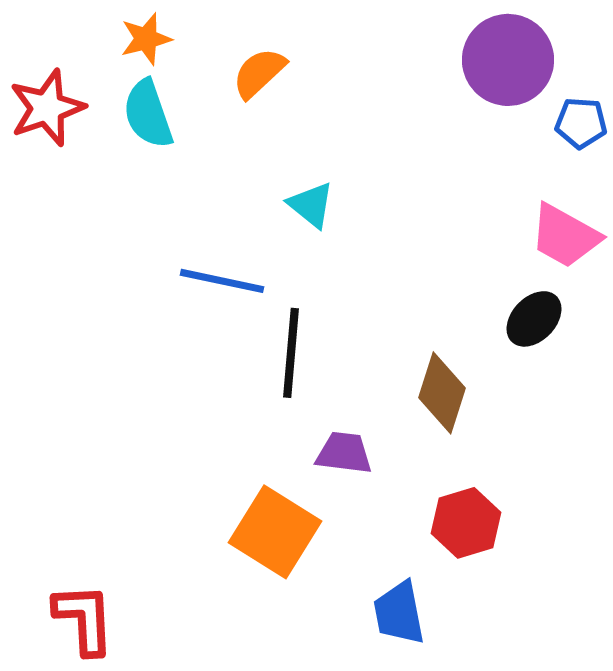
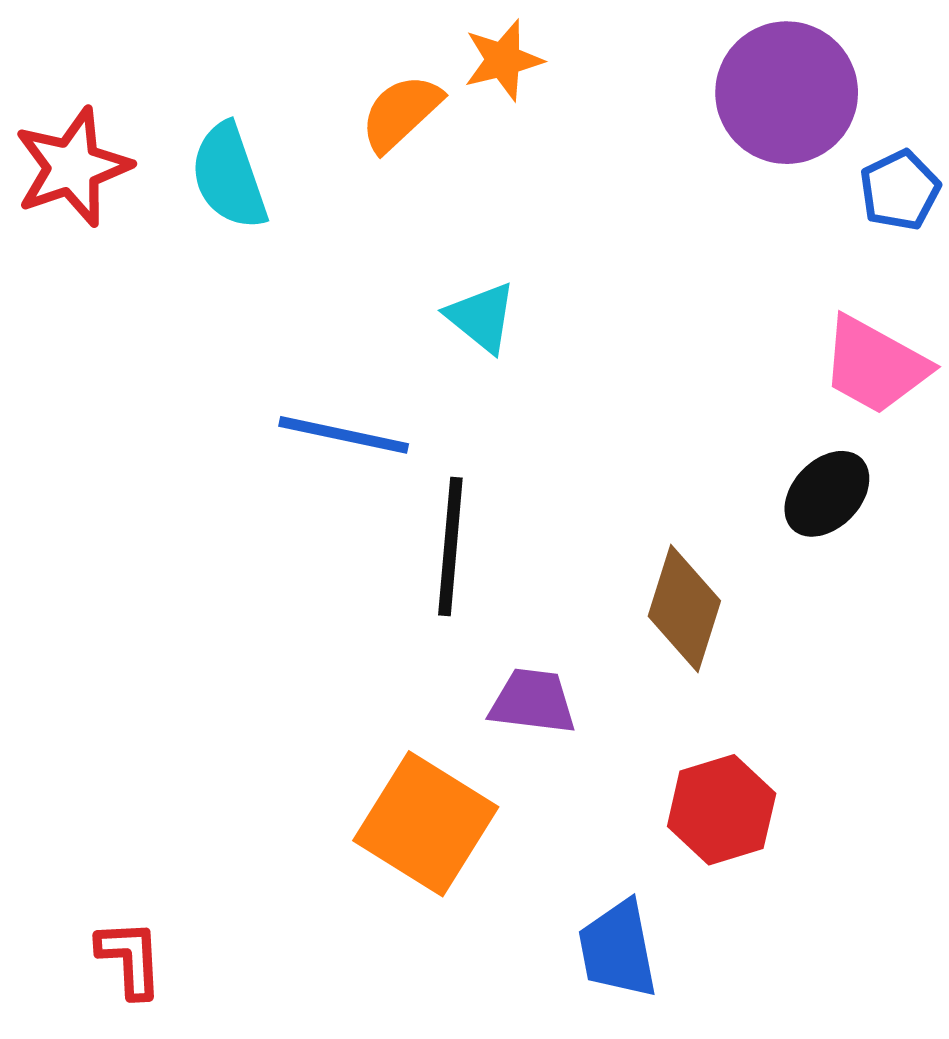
orange star: (146, 39) -> (503, 60), moved
blue pentagon: (581, 123) -> (900, 190), turned -30
red L-shape: (84, 619) -> (130, 959), size x0.7

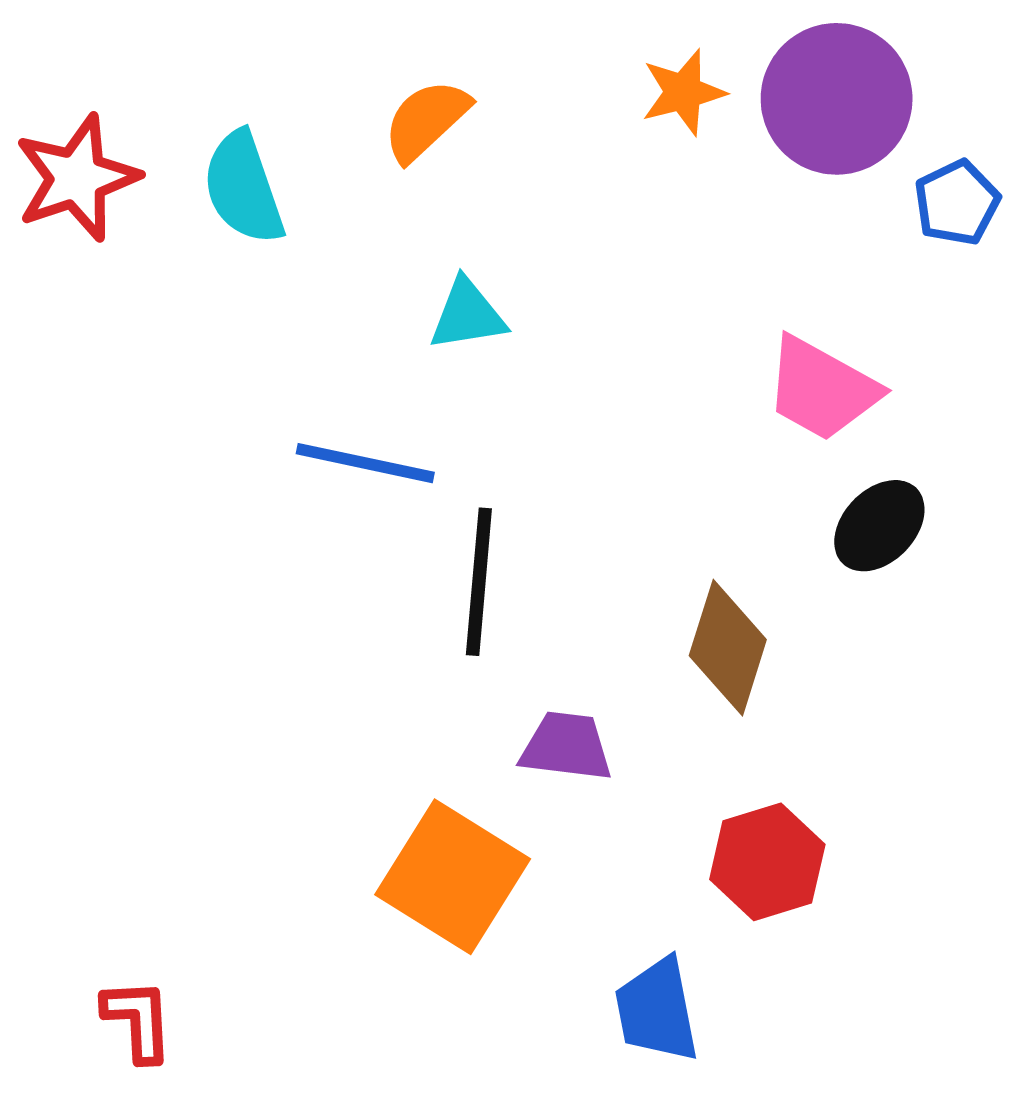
orange star: (503, 60) -> (683, 92), moved
cyan triangle: (481, 317) -> (467, 315), moved, turned -48
pink trapezoid: (875, 365) -> (822, 389), moved

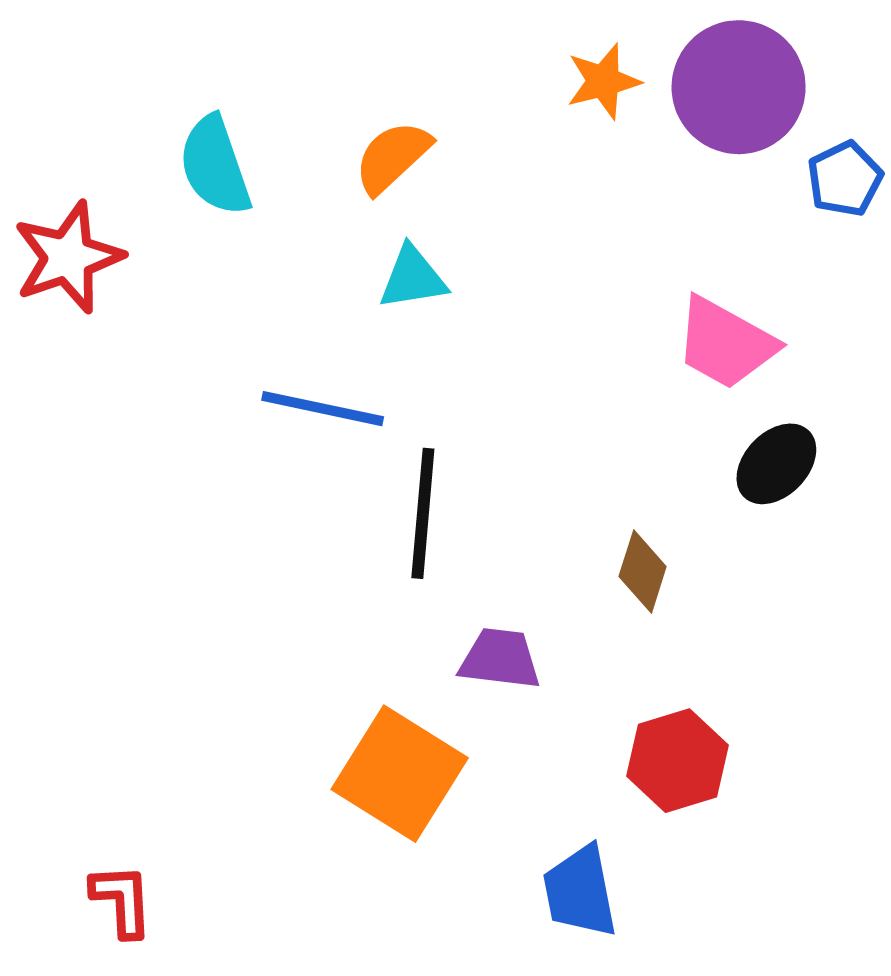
orange semicircle: (426, 120) -> (392, 157), moved
red star: (77, 178) -> (68, 257), moved
brown diamond: (728, 648) -> (643, 572), size x0.7

